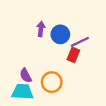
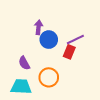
blue circle: (60, 34) -> (49, 40), moved
purple semicircle: (26, 76) -> (24, 63), moved

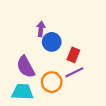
purple line: (75, 40) -> (74, 72), moved
purple semicircle: (24, 63) -> (26, 67), size x1.5

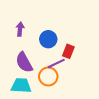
purple arrow: (41, 29) -> (20, 29), moved
purple line: (74, 72) -> (56, 63), moved

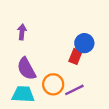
blue circle: (48, 39) -> (84, 43), moved
purple line: (56, 63) -> (74, 90), moved

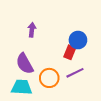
purple arrow: (22, 32) -> (32, 30), moved
purple line: (74, 90) -> (75, 73), moved

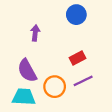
blue circle: (78, 40) -> (76, 15), moved
red rectangle: (70, 52) -> (77, 58), turned 40

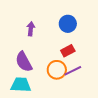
blue circle: (76, 15) -> (68, 24), moved
orange circle: (55, 87) -> (57, 70), moved

